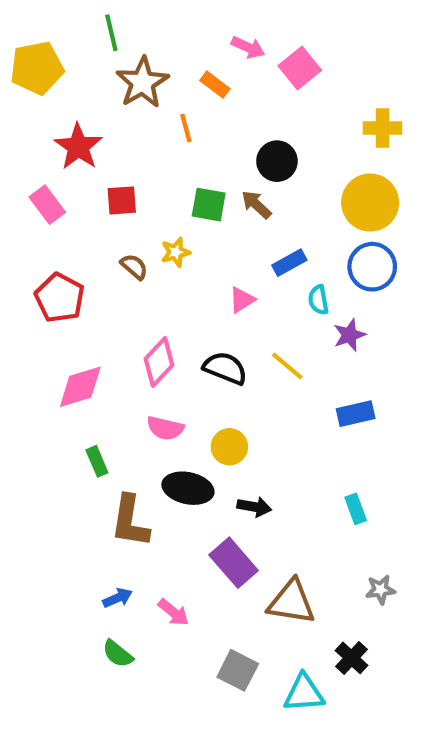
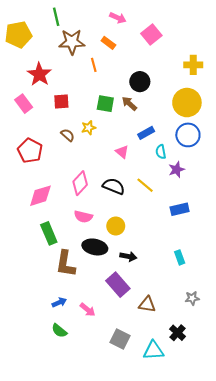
pink arrow: (248, 47) -> (118, 18), moved
brown star: (142, 82) -> (72, 42), turned 30
pink triangle: (242, 300) -> (122, 152), turned -48
green rectangle: (97, 461) -> (49, 233), size x1.5
brown triangle: (291, 602) -> (147, 305), size x0.7

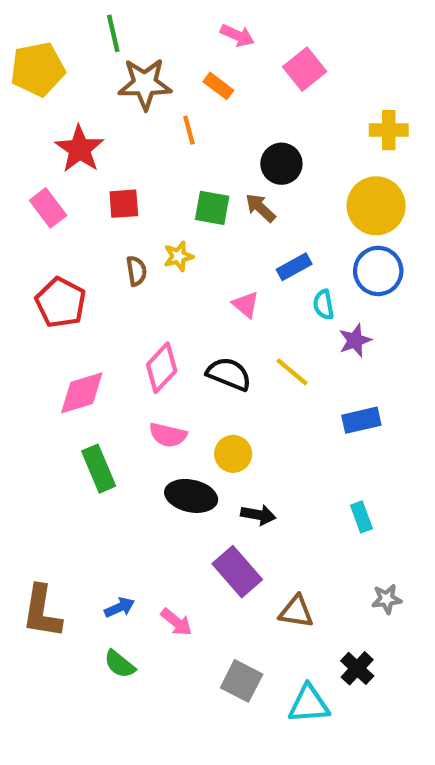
brown semicircle: (68, 135) -> (136, 271), turned 40
brown L-shape: (66, 264) -> (42, 612), moved

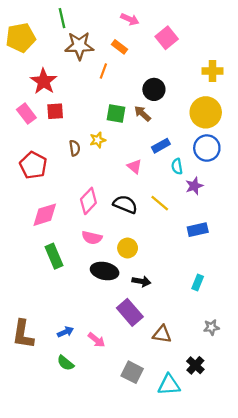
orange line: (189, 130) -> (103, 71), turned 35
red square: (124, 204) -> (55, 111), moved
cyan rectangle: (361, 517) -> (198, 283), turned 42

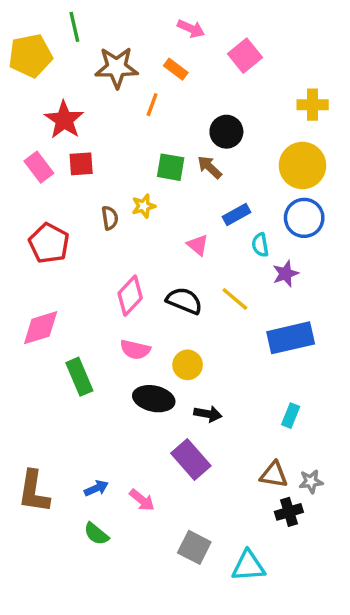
green line: (62, 18) -> (74, 27), moved
pink diamond: (45, 215) -> (41, 328), moved
blue rectangle: (198, 230) -> (291, 338), size x1.5
brown triangle: (162, 334) -> (274, 475), moved
black cross: (195, 365) -> (289, 512), moved, turned 30

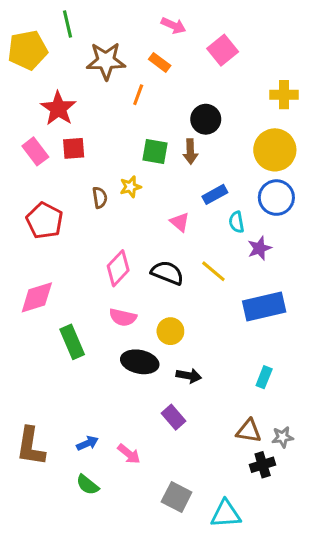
brown arrow: (210, 167) -> (190, 151), turned -135
purple rectangle: (191, 459) -> (173, 417), size x0.7

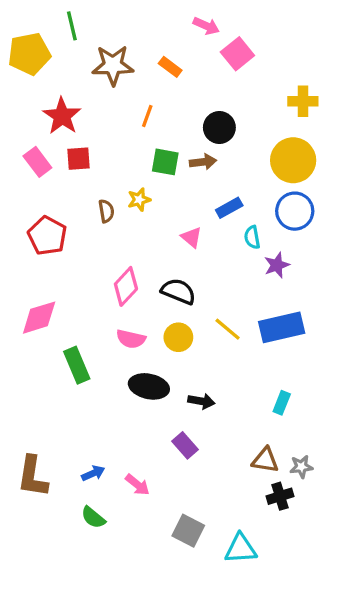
pink arrow: (173, 26) -> (206, 26), moved
orange line: (138, 95) -> (147, 116), moved
brown arrow: (190, 151) -> (203, 162), turned -95
yellow line: (213, 271) -> (228, 329), moved
yellow circle: (170, 331) -> (178, 337), moved

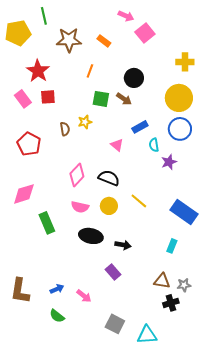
brown arrow: (203, 162) -> (124, 99), turned 42
blue rectangle: (282, 327) -> (184, 212), moved, turned 48

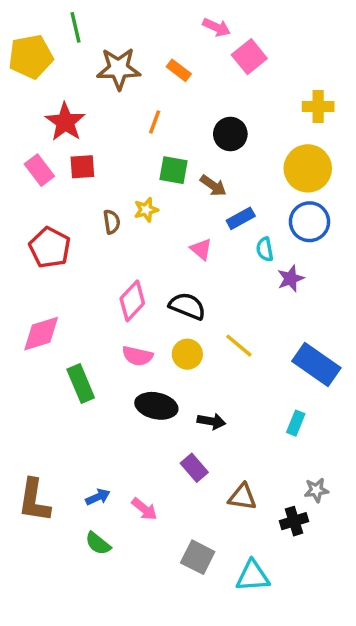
brown arrow: (124, 99) -> (213, 186), moved
brown triangle: (162, 281) -> (242, 497), moved

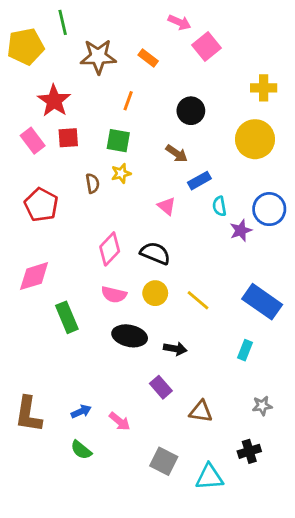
green square: (174, 170) -> (118, 141), moved
blue circle: (309, 222) -> (269, 209), moved
yellow line: (239, 346) -> (198, 300), moved
black cross: (294, 521) -> (249, 451), moved

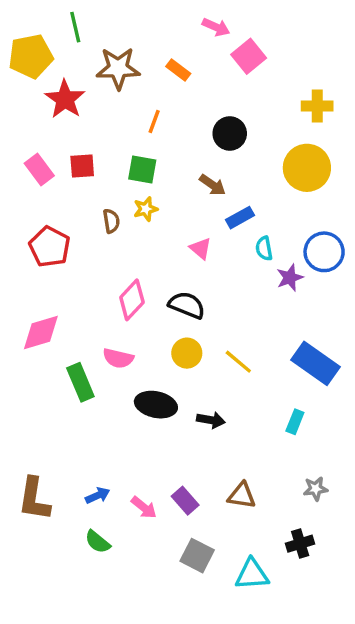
red star: (54, 101) -> (65, 99), moved
pink semicircle: (114, 295) -> (118, 358), moved
purple rectangle: (161, 387) -> (185, 501), moved

